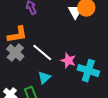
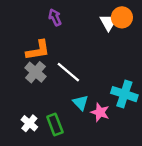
pink star: (68, 61) -> (100, 112), moved
cyan triangle: (44, 78) -> (81, 103), moved, turned -32

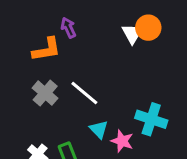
orange L-shape: (38, 50) -> (47, 49), moved

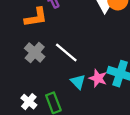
pink star: (122, 141) -> (98, 78), moved

